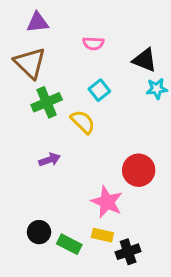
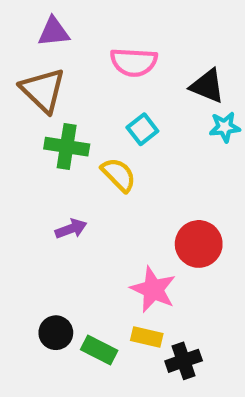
pink semicircle: (93, 43) -> (134, 62), size x1.5
green cross: (47, 102) -> (67, 147), turned 32

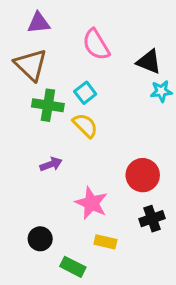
pink semicircle: (134, 62) -> (96, 45), turned 56
cyan square: (142, 129) -> (85, 93), moved
pink star: (153, 289) -> (91, 203), moved
green rectangle: (99, 350) -> (73, 267), moved
black cross: (184, 361) -> (152, 219), moved

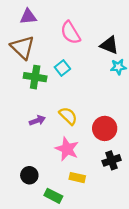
yellow semicircle: (85, 125) -> (68, 116), moved

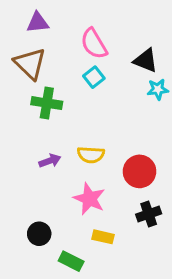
cyan square: (62, 68) -> (94, 77), moved
yellow semicircle: (68, 116) -> (91, 155), turned 138

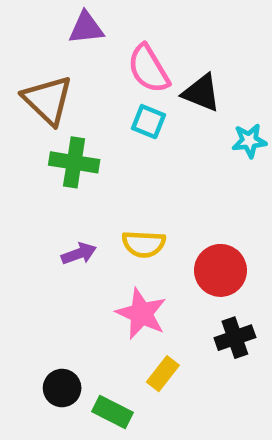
purple triangle: (38, 22) -> (86, 28), moved
black triangle: (146, 60) -> (201, 93), moved
cyan square: (94, 77) -> (148, 122), turned -30
black circle: (39, 234) -> (62, 388), moved
yellow rectangle: (103, 237) -> (163, 374), turned -65

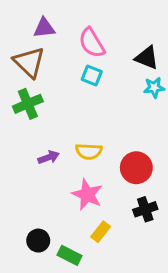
purple triangle: (86, 28) -> (44, 28), moved
black triangle: (201, 93) -> (147, 58), moved
green cross: (74, 162) -> (28, 104), moved, turned -32

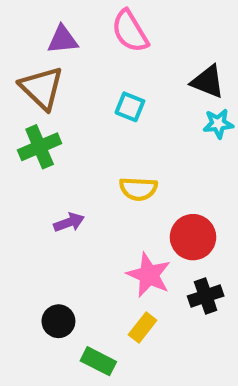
pink semicircle: (92, 43) -> (130, 31), moved
yellow semicircle: (89, 151) -> (138, 189), moved
pink star: (87, 194) -> (149, 275), moved
black circle: (38, 241) -> (58, 321), moved

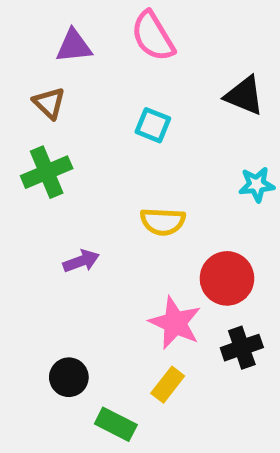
brown triangle: (42, 88) -> (49, 103), size x0.6
cyan star: (218, 124) -> (257, 184), moved

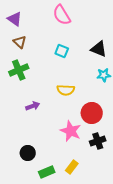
purple triangle: (74, 46) -> (15, 19), moved, turned 42
black triangle: (244, 96) -> (99, 49), moved
yellow rectangle: (168, 385) -> (72, 167), moved
green rectangle: (116, 424) -> (47, 172), turned -49

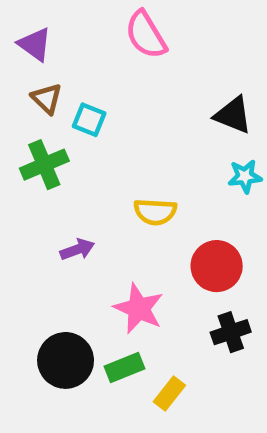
cyan square: (62, 51) -> (89, 120), moved
pink star: (71, 131) -> (139, 309), moved
black circle: (28, 153) -> (66, 360), size x1.5
green rectangle: (47, 172) -> (125, 368), moved

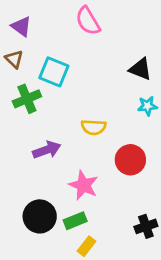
brown triangle: (47, 99) -> (14, 59), moved
cyan square: (89, 120) -> (54, 72), size x1.5
purple arrow: (77, 250) -> (47, 150), size x1.4
black cross: (231, 332) -> (146, 226), moved
yellow rectangle: (169, 393) -> (86, 246), moved

